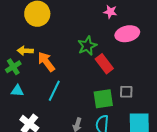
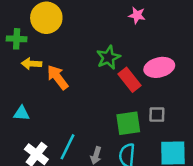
pink ellipse: (127, 34) -> (159, 67), moved
green cross: (13, 67) -> (17, 39), moved, turned 35
cyan line: (54, 91) -> (67, 147), moved

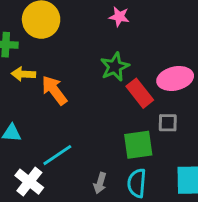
pink star: (137, 15) -> (119, 17), moved
gray square: (157, 115) -> (168, 123), moved
cyan line: (67, 147) -> (57, 155), moved, turned 30

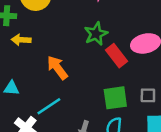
orange arrow: (54, 90) -> (57, 68), moved
gray square: (168, 123) -> (148, 95), moved

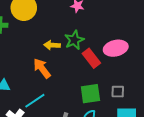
yellow arrow: (21, 40) -> (52, 45), moved

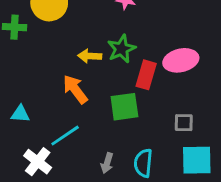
red rectangle: (91, 58) -> (146, 75), turned 54
green square: (90, 94) -> (124, 107), moved

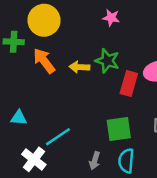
green star: (122, 49) -> (107, 61), turned -30
orange arrow: (75, 89) -> (44, 61), moved
green square: (124, 107) -> (119, 129), moved

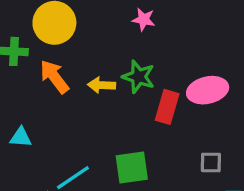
cyan triangle: (19, 118) -> (21, 137), moved
green square: (119, 129) -> (132, 168), moved

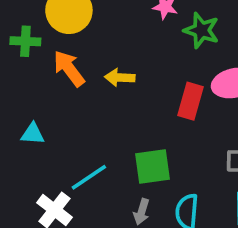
green star: (139, 77) -> (201, 30), moved

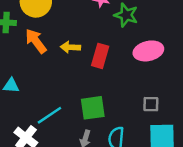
red rectangle: (191, 101) -> (100, 56), moved

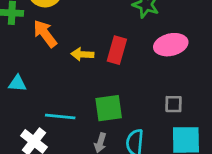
yellow arrow: (70, 47) -> (82, 54), moved
cyan line: (49, 115) -> (60, 116), turned 40

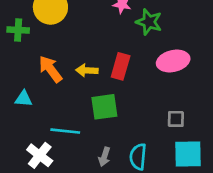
orange arrow: (45, 34) -> (50, 69), moved
green square: (109, 108) -> (104, 107), moved

